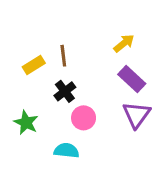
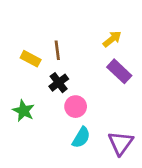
yellow rectangle: (34, 65) -> (31, 59), turned 60
purple triangle: (136, 115) -> (121, 143), moved
cyan semicircle: (66, 151) -> (81, 137), moved, turned 115

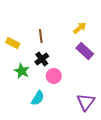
yellow rectangle: (31, 59) -> (13, 43), moved
green star: (24, 111) -> (22, 71), moved
cyan semicircle: (81, 137) -> (38, 98), moved

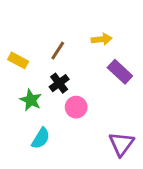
yellow arrow: (80, 28) -> (102, 39), moved, turned 32
brown line: (41, 36) -> (58, 51), turned 40
cyan semicircle: (38, 98) -> (41, 138), moved

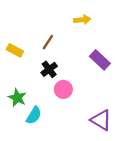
yellow arrow: (102, 39) -> (82, 20), moved
green star: (31, 100) -> (17, 98), moved
purple triangle: (121, 144) -> (101, 120), turned -35

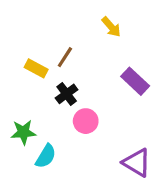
yellow arrow: (82, 20) -> (111, 27), turned 56
yellow rectangle: (15, 50) -> (36, 68), moved
green star: (17, 98) -> (23, 132), turned -30

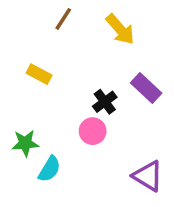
yellow arrow: (111, 27) -> (120, 29), size x1.4
brown line: (65, 57) -> (63, 19), moved
black cross: (67, 94) -> (105, 102), moved

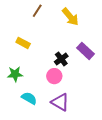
green star: (25, 143) -> (15, 74), moved
cyan semicircle: (49, 169) -> (29, 98), turned -91
purple triangle: (148, 176) -> (60, 102), moved

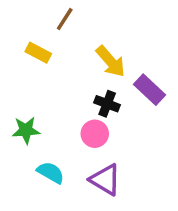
yellow arrow: (70, 17) -> (111, 61), moved
yellow rectangle: (23, 43) -> (38, 53), moved
black cross: (61, 59) -> (107, 104), turned -32

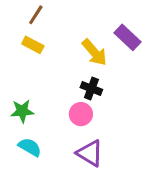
brown line: (65, 19) -> (36, 15), moved
purple rectangle: (149, 90) -> (128, 37), moved
cyan semicircle: (51, 173) -> (30, 147), moved

